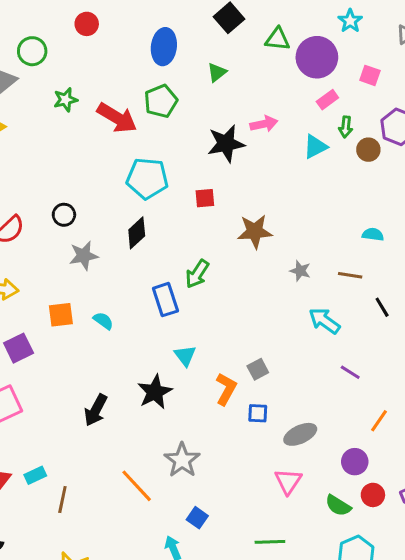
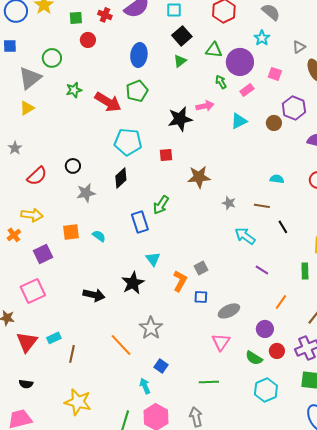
green triangle: (217, 72) -> (180, 61), moved
green arrow: (346, 127) -> (221, 82), moved, turned 144
black arrow: (96, 410) -> (94, 295), turned -105

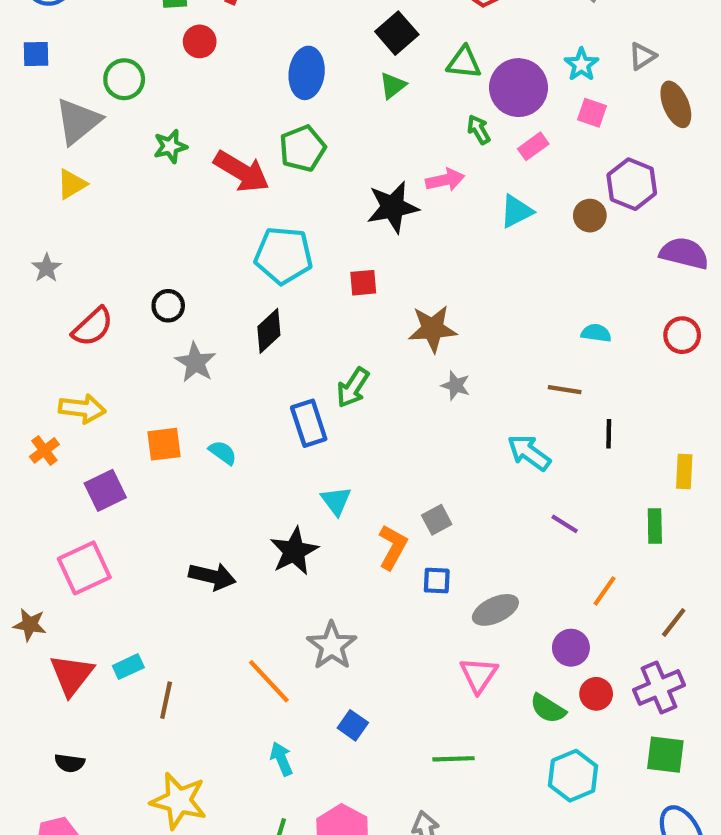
cyan star: (262, 38) -> (581, 65), moved
gray star: (86, 193) -> (195, 362), turned -30
gray star: (229, 203) -> (456, 385), moved
black line: (283, 227) -> (609, 434), turned 32
cyan arrow: (145, 386) -> (281, 759), moved

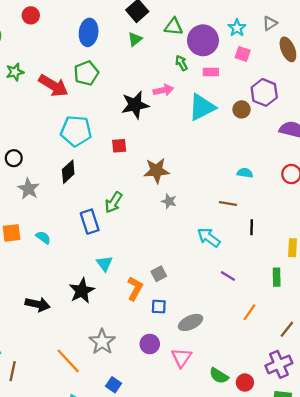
pink rectangle: (533, 146) -> (211, 72), turned 35
cyan triangle: (516, 211) -> (202, 107), size x1.5
purple circle: (571, 648) -> (150, 344), moved
red circle: (596, 694) -> (245, 383), moved

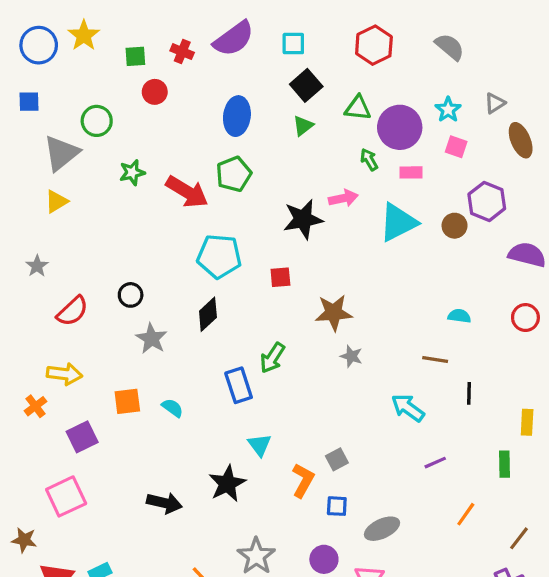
purple line: (228, 276) -> (435, 463), turned -56

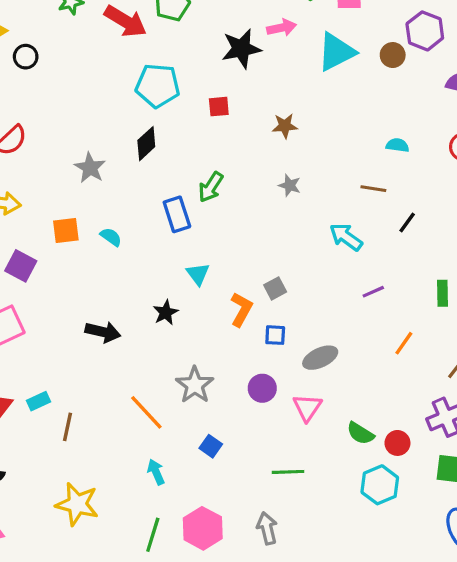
black circle: (131, 295) -> (26, 57), moved
brown star: (334, 313) -> (285, 126), moved, size x0.7
black line: (469, 393) -> (407, 222), turned 35
purple square: (82, 437) -> (21, 266), turned -36
black star: (227, 484) -> (166, 313), size x0.7

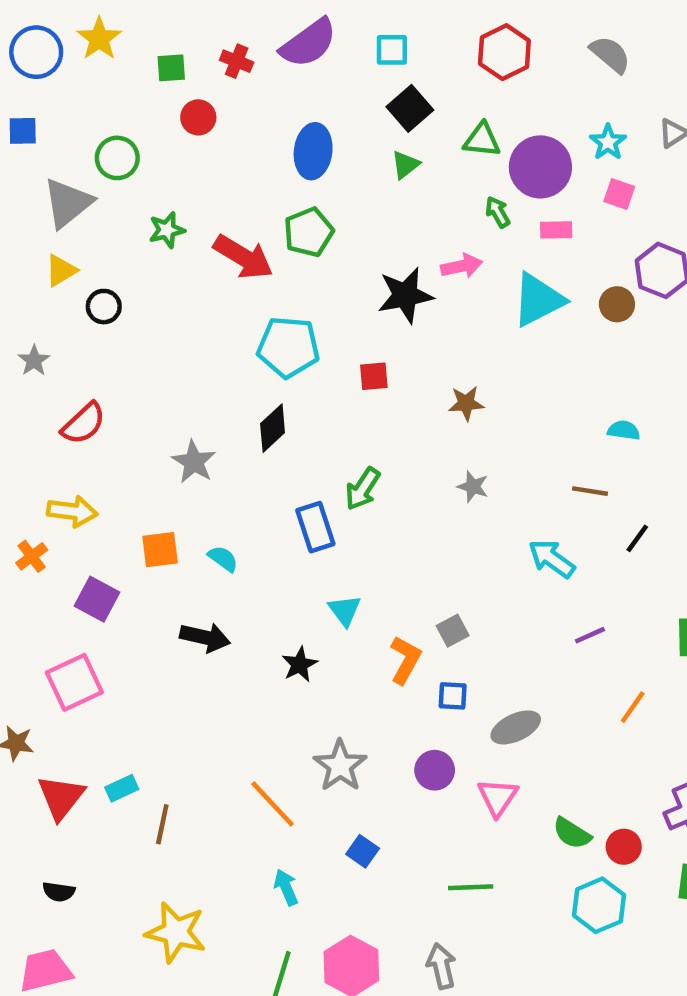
black arrow: (103, 332) -> (205, 637), moved

